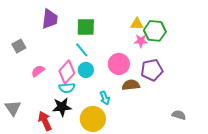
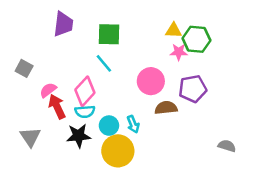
gray square: (19, 46) -> (24, 68), moved, turned -32
cyan circle: (86, 70) -> (109, 126), moved
gray triangle: (13, 108) -> (30, 137), moved
red arrow: (45, 121) -> (57, 107), moved

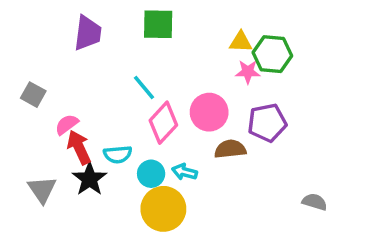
green square: (109, 34) -> (158, 24), moved
pink diamond: (85, 91) -> (163, 123), moved
cyan arrow: (133, 124) -> (184, 172), turned 126
black star: (79, 136) -> (90, 179), moved, turned -30

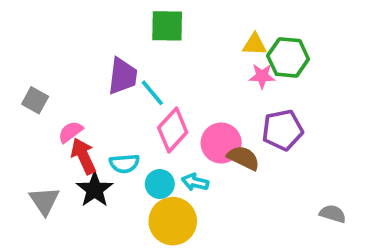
purple trapezoid: (88, 33) -> (123, 76), moved
pink circle: (209, 112) -> (221, 143), moved
brown semicircle: (230, 149) -> (243, 158), turned 32

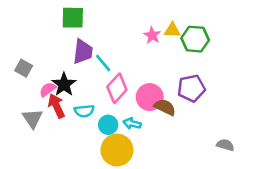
green square: (167, 26) -> (73, 18), moved
pink star: (262, 76) -> (152, 35), moved, turned 30
black star: (95, 190) -> (64, 84), moved
gray triangle: (44, 201) -> (32, 118), moved

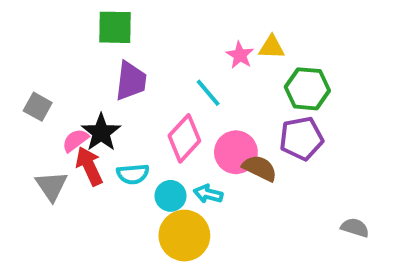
green hexagon: (195, 39) -> (307, 89), moved
cyan line: (103, 63) -> (208, 93), moved

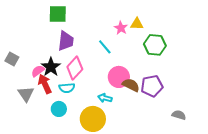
gray square: (38, 107) -> (12, 59), moved
pink diamond: (184, 138) -> (75, 68), moved
purple pentagon: (301, 138) -> (152, 86), moved
cyan circle: (170, 196) -> (59, 109), moved

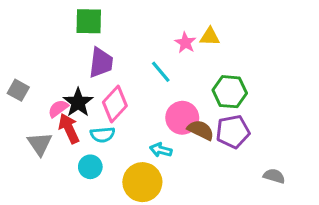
green hexagon: (155, 45) -> (230, 92), moved

